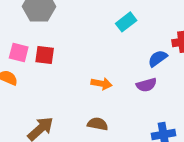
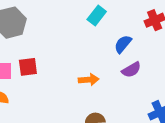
blue semicircle: (158, 58) -> (123, 44), moved

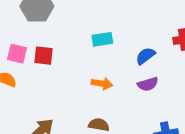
cyan rectangle: (97, 15) -> (102, 39), moved, turned 30

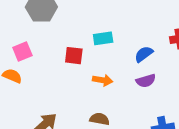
pink square: (17, 54) -> (22, 52), turned -36
red square: (43, 56) -> (74, 56), moved

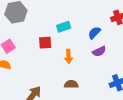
orange arrow: (103, 80) -> (69, 56), turned 88

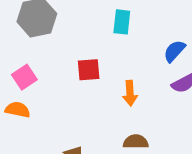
cyan rectangle: (64, 27) -> (122, 22), moved, turned -64

